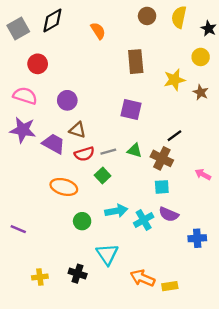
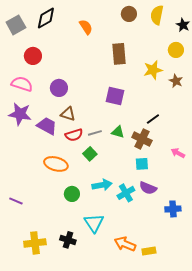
yellow cross: (40, 277) -> (35, 243), size x1.5

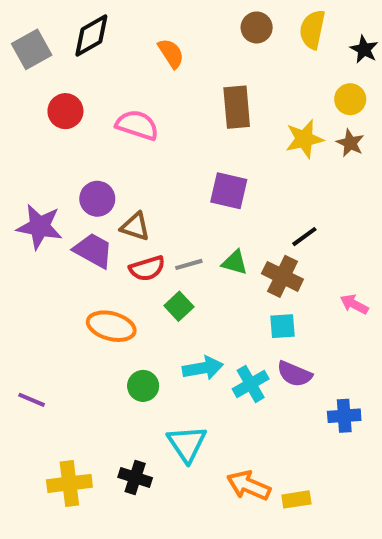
brown star: (176, 81) -> (350, 143), moved
pink semicircle: (22, 84) -> (137, 125), moved
purple circle: (59, 88) -> (97, 199), moved

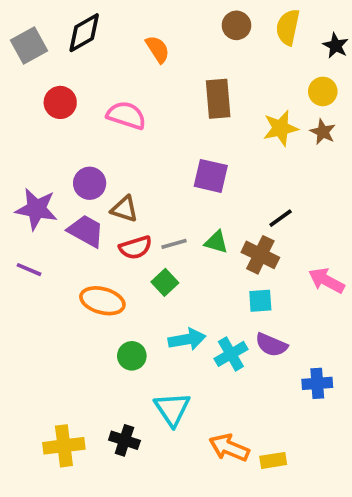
pink arrow: (354, 304) -> (326, 281), size x1.4
purple line: (32, 400) -> (29, 270), moved

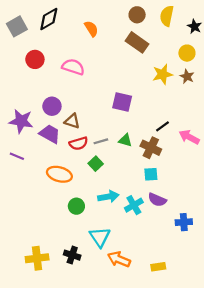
brown rectangle: (218, 99) -> (137, 42), moved, turned -50
pink arrow: (326, 281) -> (189, 137), moved
orange arrow: (229, 448) -> (119, 259), moved

